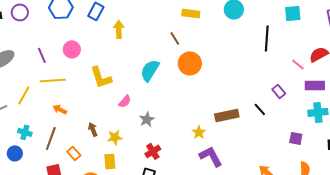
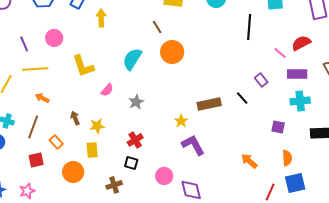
gray star: (147, 119) -> (136, 102), moved

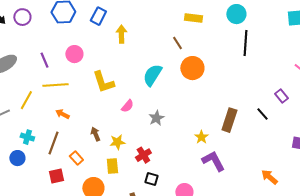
black line: (249, 27) -> (245, 43), moved
brown rectangle: (209, 104) -> (229, 120), turned -60
red cross: (135, 140) -> (143, 155), moved

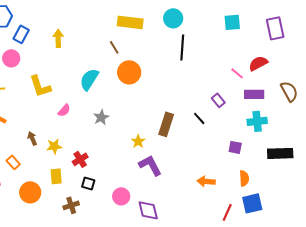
blue rectangle: (98, 16) -> (21, 34), moved
yellow rectangle: (193, 18) -> (130, 22), size x1.4
gray star: (156, 118) -> (101, 117), moved
yellow rectangle: (112, 166) -> (56, 176), moved
orange arrow: (269, 177) -> (206, 181), turned -36

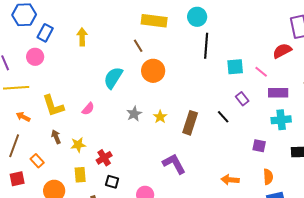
cyan square: (232, 22) -> (235, 67), moved
red semicircle: (258, 63) -> (282, 51), moved
yellow L-shape: (40, 86) -> (53, 106), moved
gray star: (101, 117) -> (134, 114), moved
yellow star: (138, 141) -> (160, 117), moved

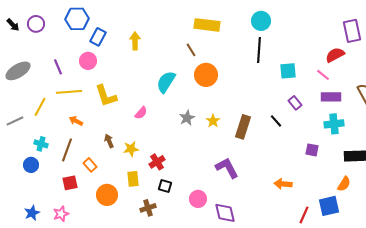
cyan circle: (197, 17) -> (261, 21), moved
pink line: (261, 72) -> (323, 75), moved
yellow L-shape: (53, 106) -> (106, 96), moved
orange semicircle: (268, 177) -> (344, 184), moved, turned 35

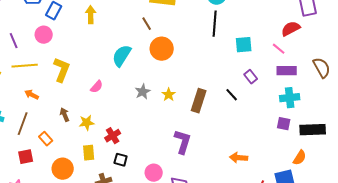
yellow L-shape: (106, 96) -> (62, 70), turned -140
purple square: (312, 150) -> (284, 124), moved
purple L-shape: (227, 168) -> (183, 142), turned 45

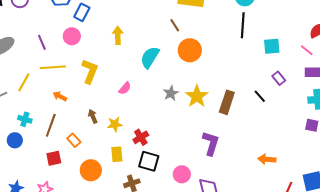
yellow arrow: (91, 15) -> (118, 35), moved
yellow star: (169, 95) -> (197, 96), size x1.6
black square: (121, 160) -> (149, 161), size x1.5

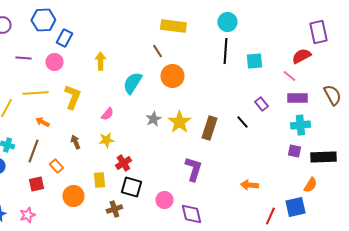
purple line: (42, 42) -> (23, 58), moved, turned -63
cyan square: (272, 46) -> (254, 61), moved
yellow star: (115, 124) -> (106, 140), moved

